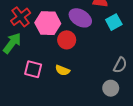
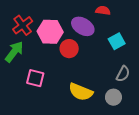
cyan square: (114, 22) -> (117, 41), moved
yellow semicircle: (62, 70) -> (81, 92), moved, size x1.6

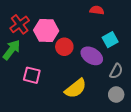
purple ellipse: (83, 26) -> (92, 56), moved
yellow semicircle: (81, 92) -> (76, 88), turned -60
gray circle: (113, 97) -> (116, 95), moved

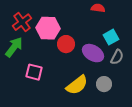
gray semicircle: (116, 71) -> (117, 57), moved
gray circle: (116, 95) -> (104, 84), moved

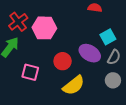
red circle: (66, 44) -> (63, 61), moved
gray circle: (104, 84) -> (113, 80), moved

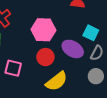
pink hexagon: (44, 28) -> (43, 30), moved
cyan square: (108, 37) -> (91, 33), turned -35

